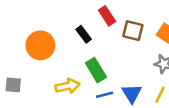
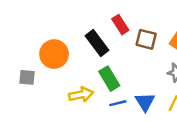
black rectangle: (84, 34) -> (97, 43), size x1.5
gray square: (13, 85) -> (27, 77), moved

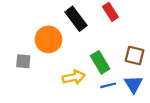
brown square: (146, 39) -> (135, 55), moved
black rectangle: (97, 43) -> (76, 19), moved

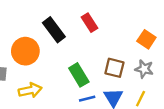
yellow arrow: (74, 77) -> (30, 90), moved

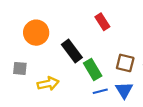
black rectangle: (54, 30) -> (72, 51), moved
orange circle: (25, 51) -> (36, 33), moved

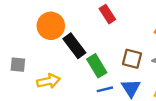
orange circle: (36, 33) -> (51, 26), moved

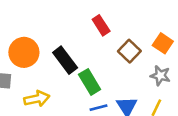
orange circle: (51, 26) -> (24, 52), moved
brown square: (132, 59) -> (129, 51), moved, turned 30

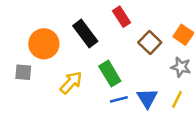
black rectangle: (65, 60) -> (85, 33), moved
yellow arrow: (37, 99) -> (71, 83), moved, turned -35

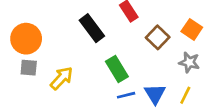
orange circle: (44, 44) -> (26, 39), moved
yellow arrow: (71, 83) -> (62, 78), moved

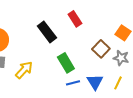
brown square: (158, 37) -> (101, 49), moved

